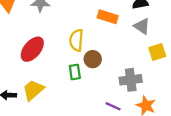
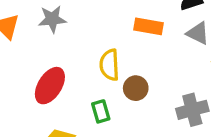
green rectangle: (75, 72) -> (101, 111), moved

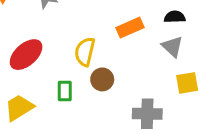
orange rectangle: (149, 26) -> (130, 28), turned -50

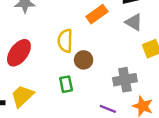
green rectangle: (65, 91) -> (66, 84), moved

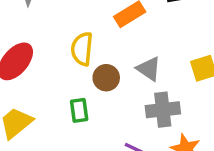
gray triangle: (134, 22) -> (149, 69), moved

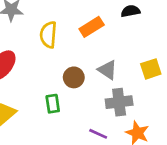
yellow semicircle: (82, 49) -> (48, 35), moved

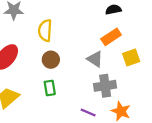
orange rectangle: (92, 27) -> (111, 37), moved
brown circle: (74, 77) -> (51, 60), moved

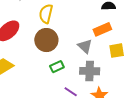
brown circle: (51, 60) -> (46, 40), size x1.5
green rectangle: (50, 88) -> (57, 67), moved, turned 64

